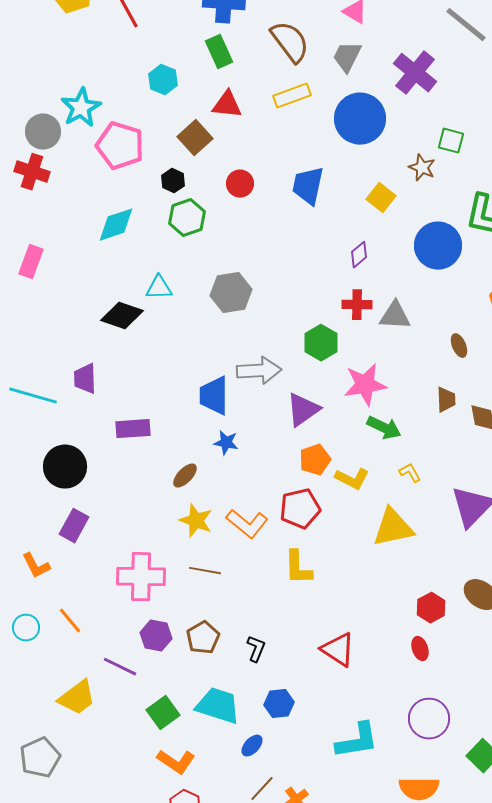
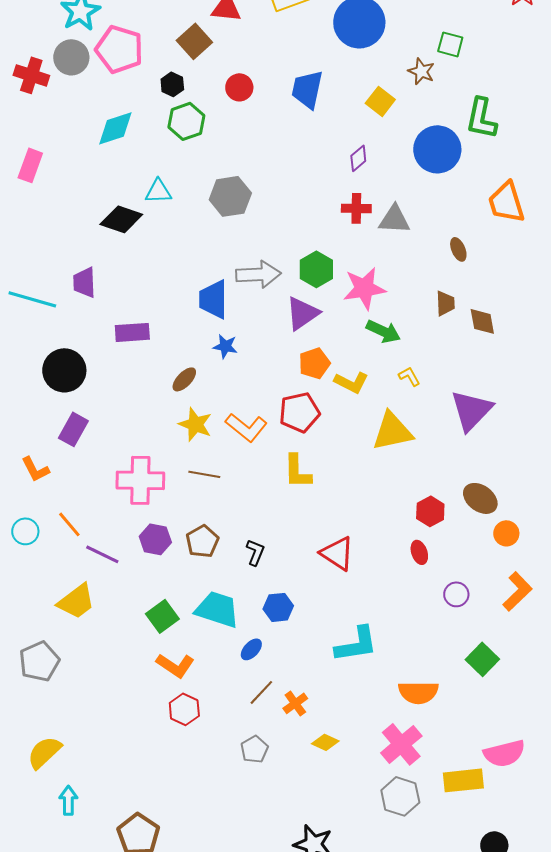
gray circle: (43, 132) -> (71, 57), moved
green hexagon: (321, 343) -> (316, 269), moved
purple line: (120, 667) -> (102, 554), moved
purple circle: (429, 719) -> (456, 594), moved, size x0.6

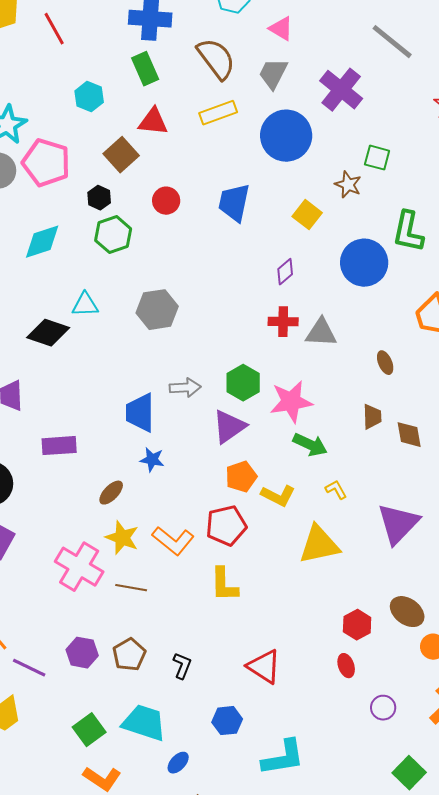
gray arrow: (258, 274) -> (185, 388), size x0.7
pink cross: (140, 480) -> (79, 567), moved, turned 30
blue hexagon: (278, 607) -> (227, 721), moved

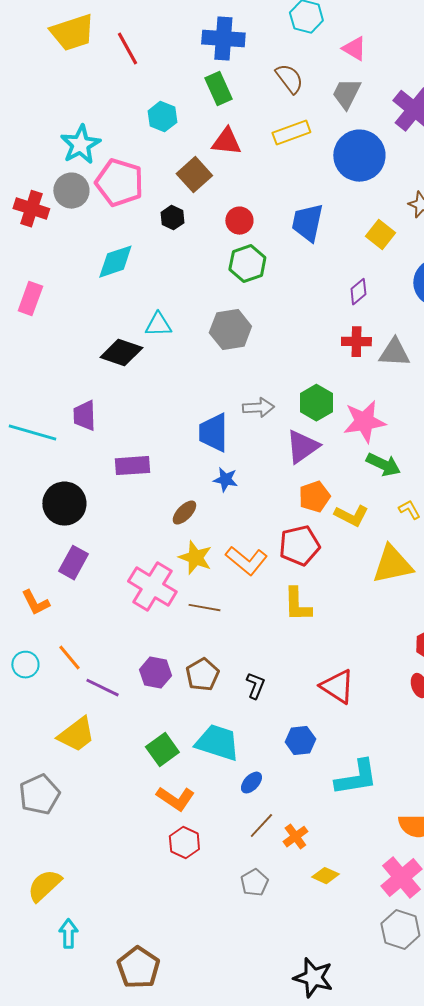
brown semicircle: (216, 59) -> (289, 79), size x0.7
green hexagon: (113, 235) -> (247, 264), moved

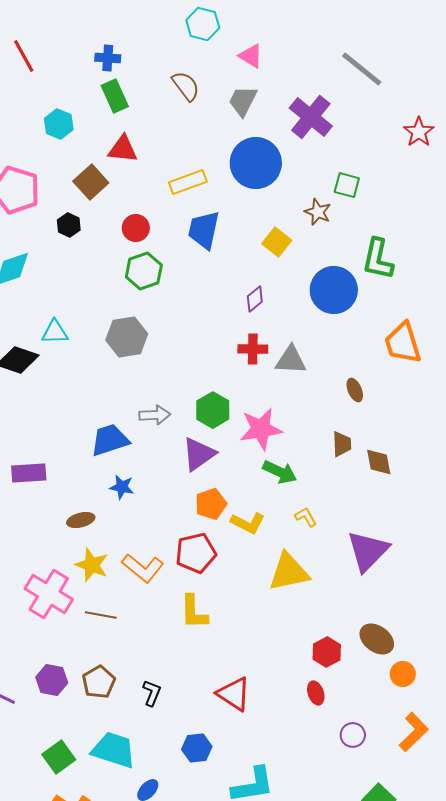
blue cross: (223, 39) -> (108, 58), moved, size x0.6
yellow rectangle: (291, 133) -> (188, 182), moved
blue trapezoid: (213, 433) -> (110, 440), turned 72
brown ellipse: (184, 513) -> (81, 520), turned 32

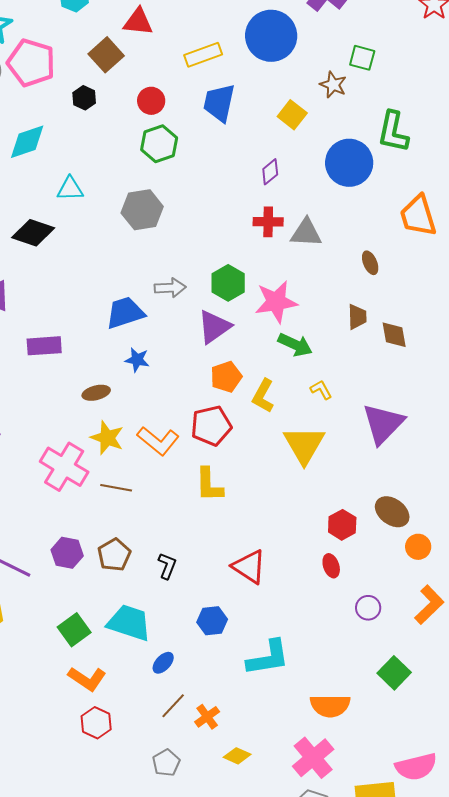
cyan triangle: (55, 332) -> (70, 189), moved
yellow L-shape: (248, 523) -> (263, 396), turned 92
yellow triangle: (289, 572) -> (304, 445), turned -48

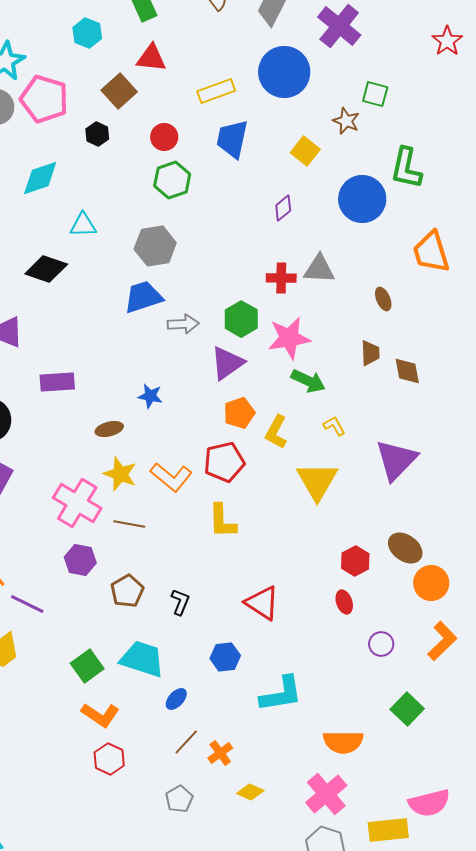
red cross: (268, 222) -> (281, 278), moved
blue trapezoid: (125, 313) -> (143, 297), moved
orange circle: (418, 547) -> (431, 583), size x1.4
purple hexagon: (67, 553) -> (80, 560), moved

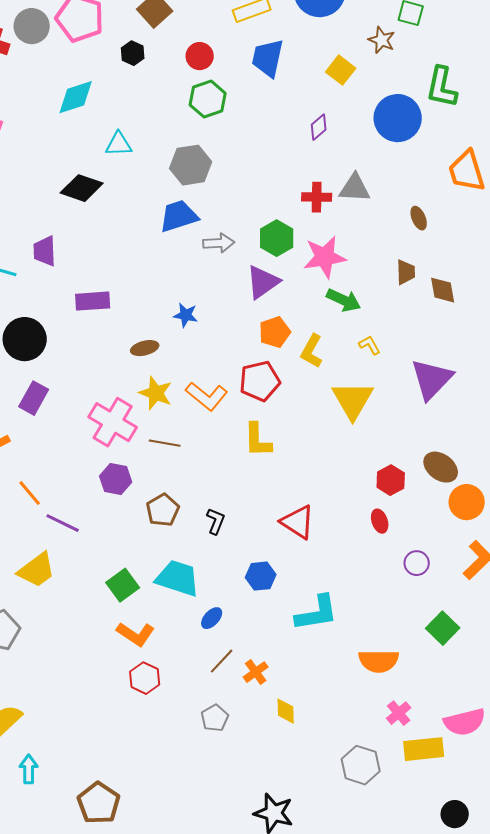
yellow diamond: (250, 792) -> (286, 711), turned 64
pink cross: (326, 794) -> (399, 713), moved, size x0.6

